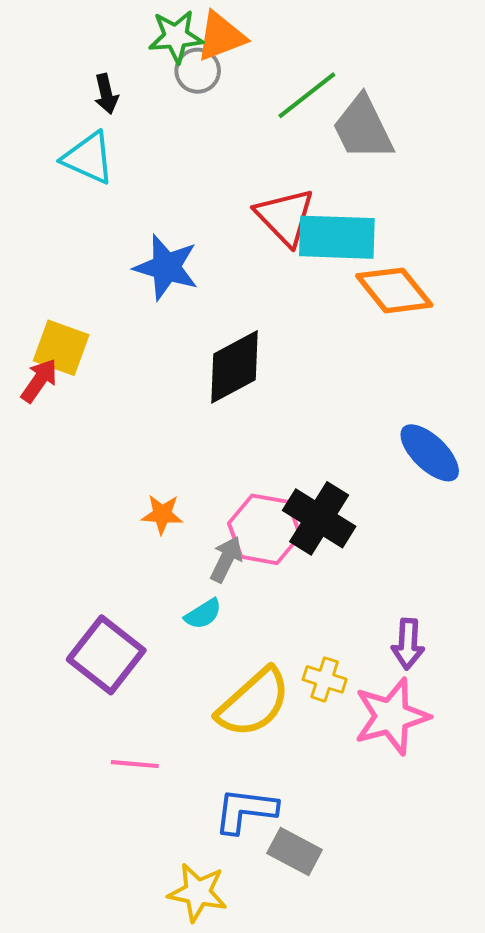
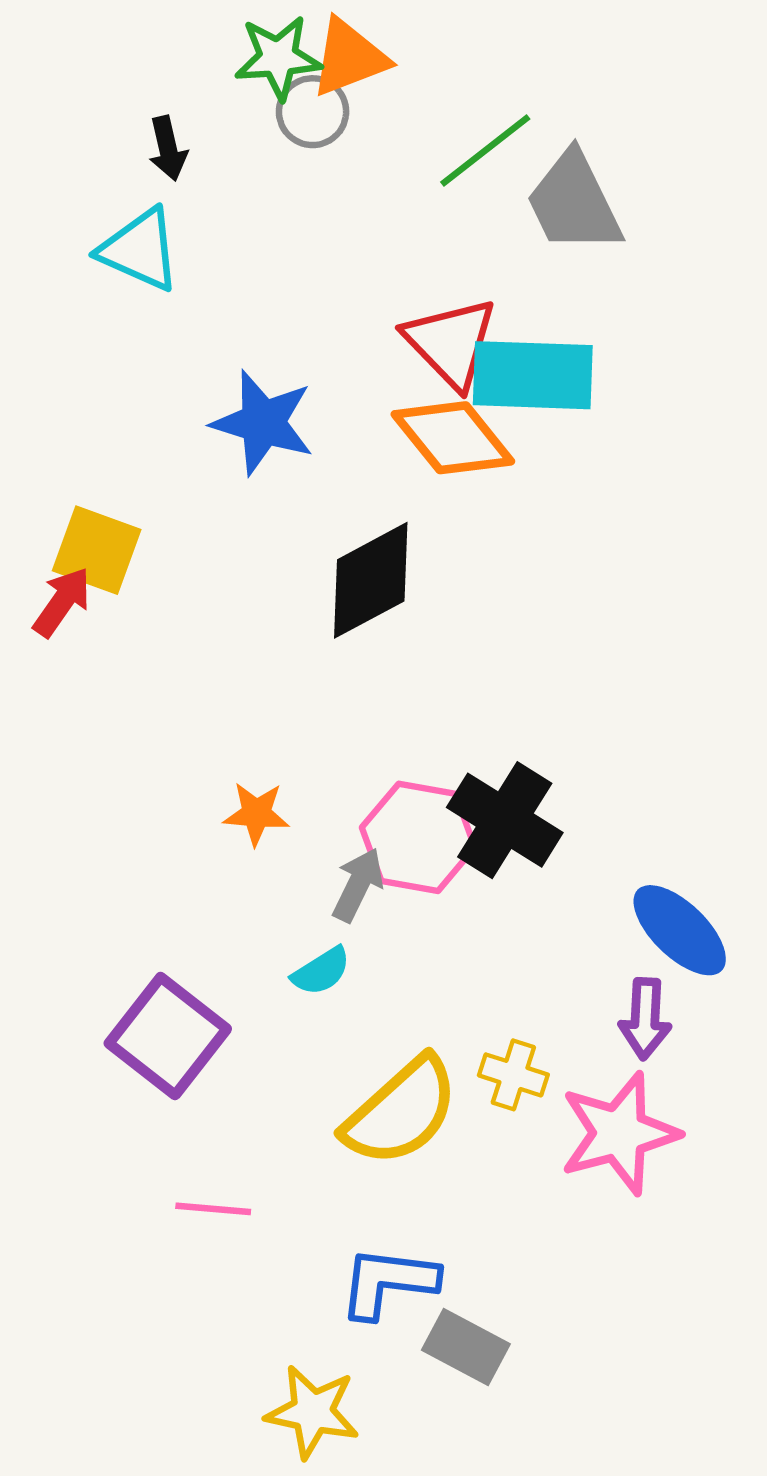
orange diamond: (394, 290) -> (453, 438), moved
blue ellipse: (430, 453) -> (680, 930), moved

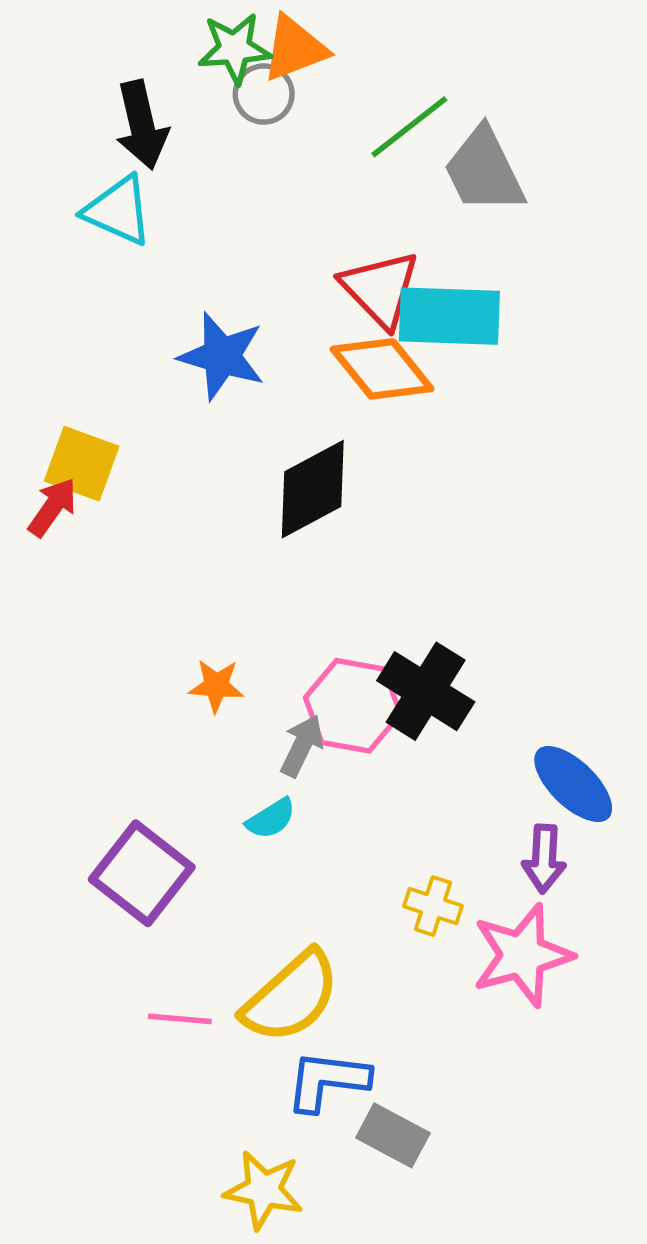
black arrow: (168, 148) -> (142, 125), size x1.6
yellow semicircle: (401, 1112) -> (291, 997), moved

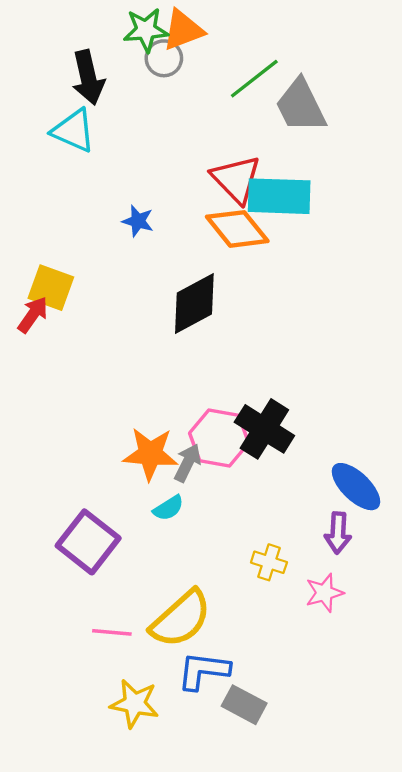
blue star: (222, 356) -> (138, 221), size x0.6
orange star: (216, 686) -> (150, 454), moved, size x1.6
pink star: (522, 955) -> (324, 593), size x0.6
yellow star: (264, 1190) -> (134, 704), moved

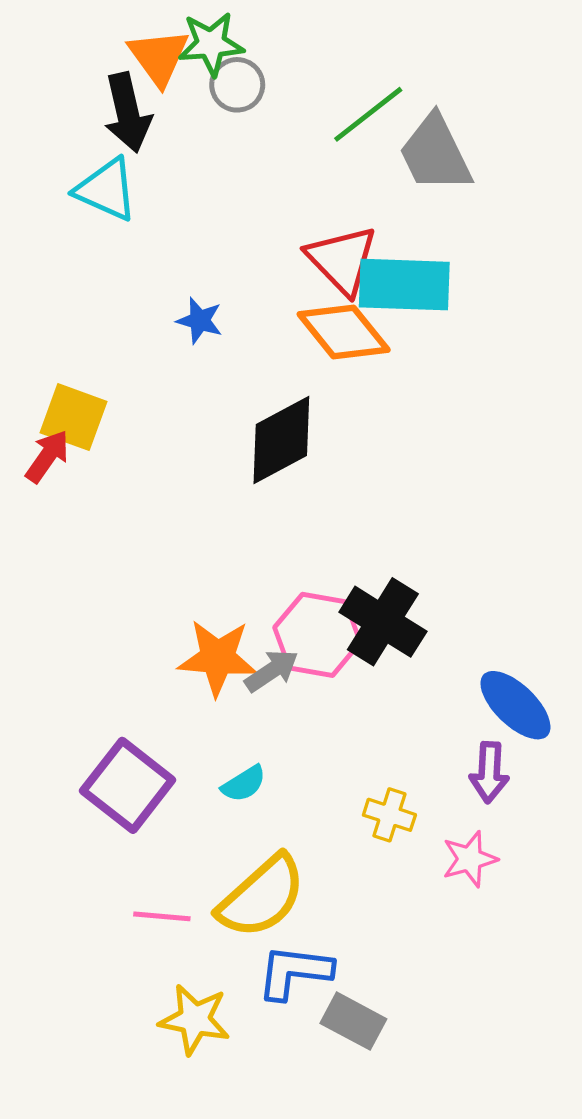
orange triangle: (183, 30) -> (159, 57), moved, turned -45
gray arrow: (188, 463) -> (272, 671), turned 30
cyan semicircle: (168, 508) -> (244, 784), moved

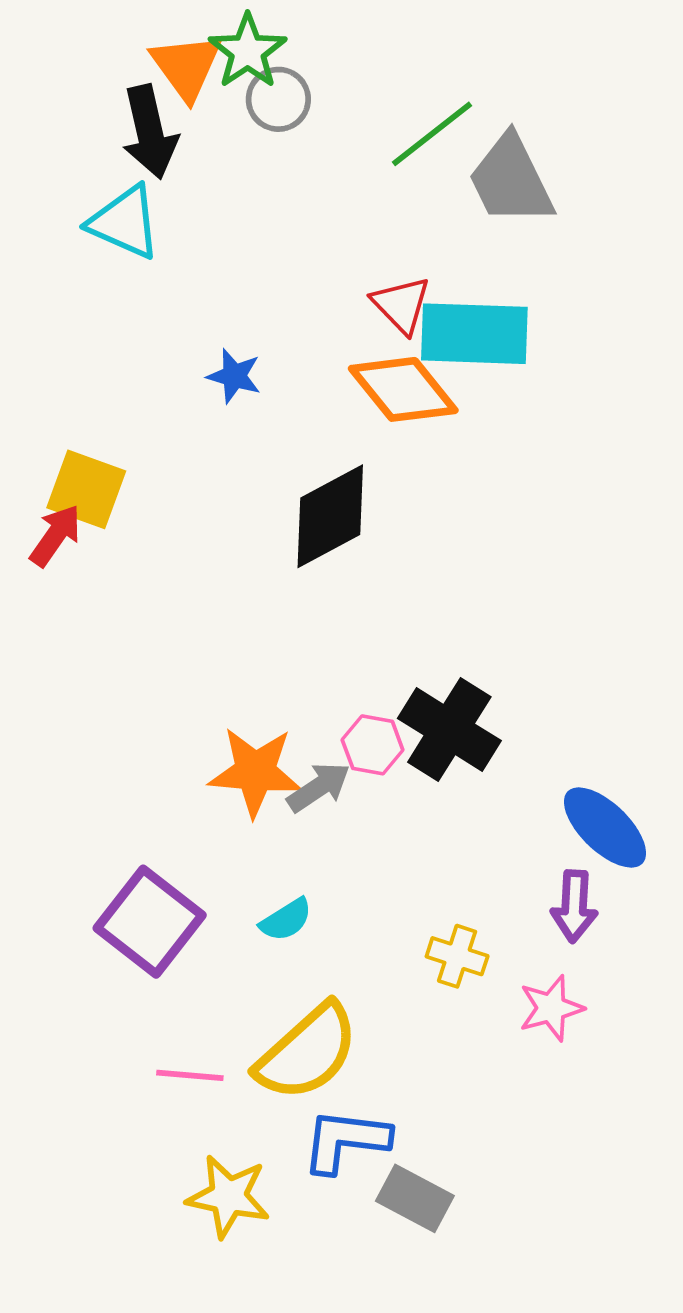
green star: (211, 44) -> (248, 51), turned -30
red triangle: (342, 260) -> (401, 305), size x0.7
pink hexagon: (317, 635) -> (373, 745), size x0.6

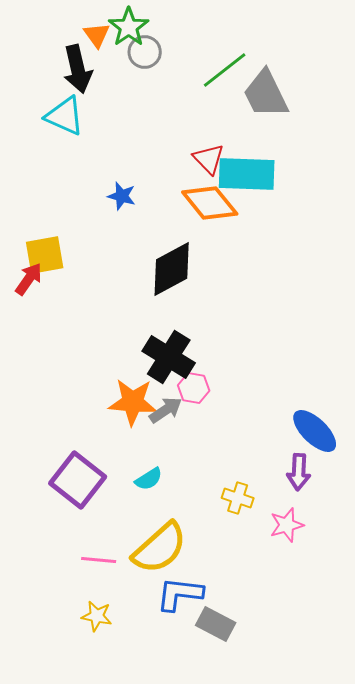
orange triangle: (186, 67) -> (97, 35), size x0.7
yellow square: (86, 489) -> (45, 255), turned -30
black cross: (449, 730) -> (169, 357), moved
yellow star: (228, 1196) -> (97, 616), moved, size x0.7

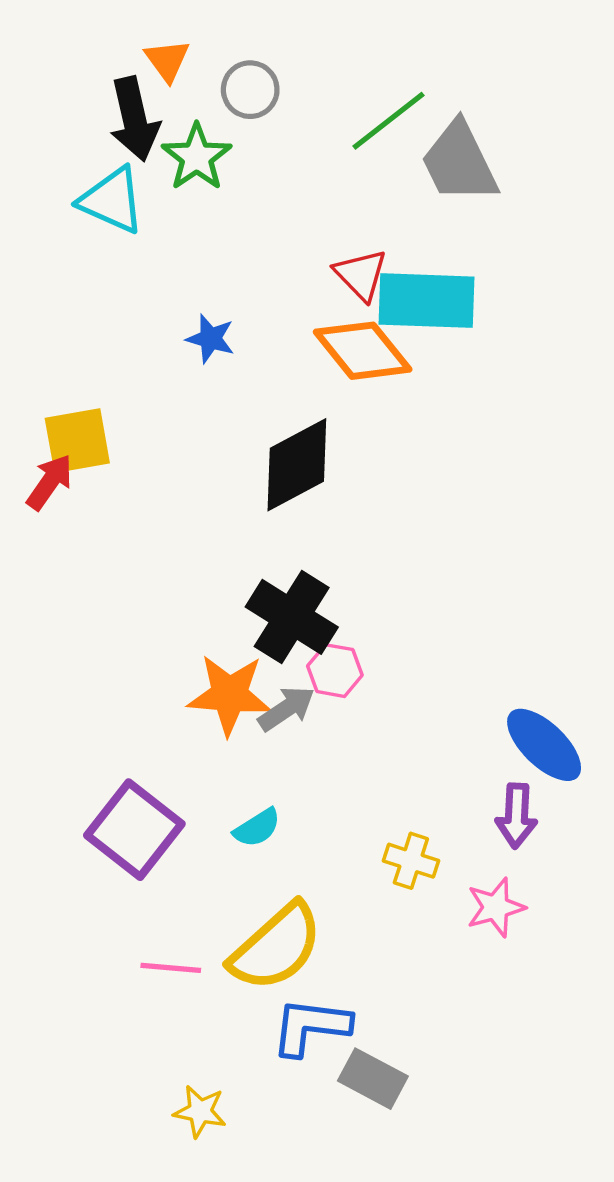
green star: (129, 27) -> (197, 157), moved
yellow star: (97, 616) -> (200, 1111), moved

